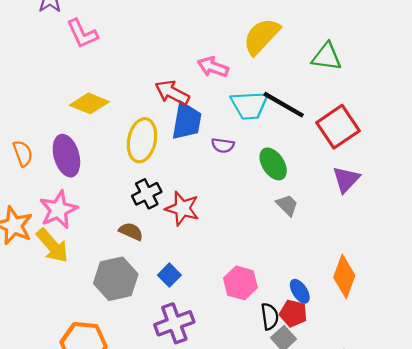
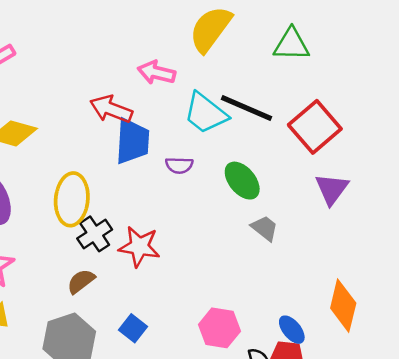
cyan trapezoid: (249, 105) -> (206, 113), turned 48
yellow ellipse: (142, 140) -> (72, 199), moved
brown semicircle: (131, 231) -> (81, 281), turned -55

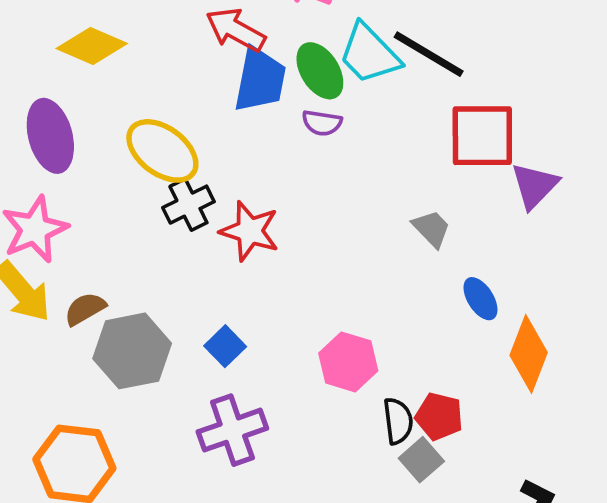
red square: (315, 127) -> (482, 136), moved, turned 33
green ellipse: (242, 181) -> (320, 71), moved
yellow ellipse: (72, 199) -> (162, 151), turned -66
brown semicircle: (81, 281) -> (85, 309), moved
blue ellipse: (292, 330) -> (481, 299), moved

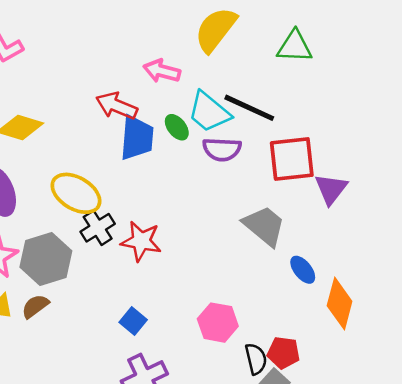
green ellipse: (320, 71) -> (177, 127), size x0.7
purple semicircle: (322, 123) -> (222, 149), moved, size x1.4
gray trapezoid: (432, 229) -> (264, 226), size x1.6
gray hexagon: (132, 351) -> (46, 259), moved

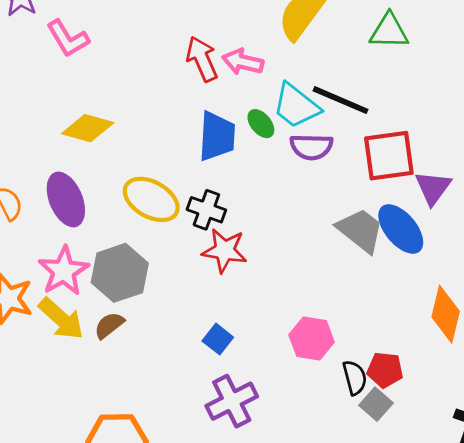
red arrow: (117, 106) -> (202, 59), moved, turned 45
black cross: (98, 228) -> (206, 210), moved, turned -36
blue ellipse: (303, 270) -> (401, 229), moved, size x1.6

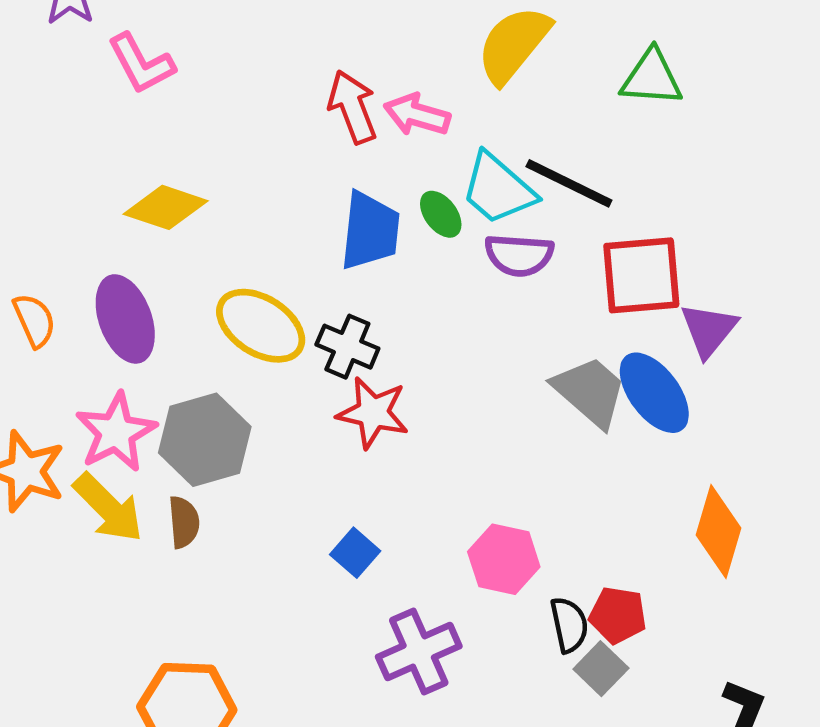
brown semicircle: (109, 325) -> (184, 522), turned 120
purple cross: (232, 401) -> (419, 651), moved

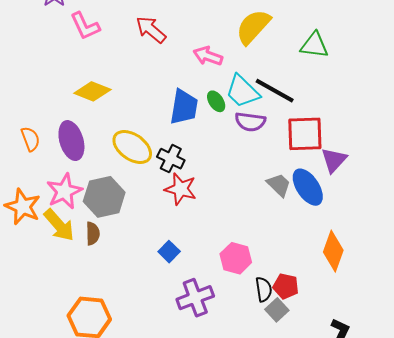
red arrow: (353, 107) -> (151, 30), moved, turned -32
gray trapezoid: (590, 392) -> (279, 185), size x0.7

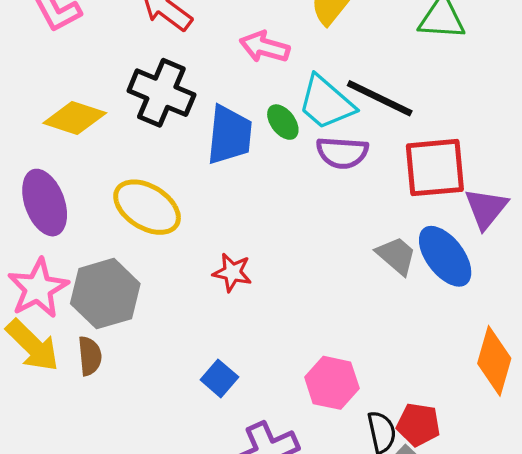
black cross: (171, 159) -> (161, 93), moved, size x1.4
red star: (181, 189) -> (232, 272), size x0.7

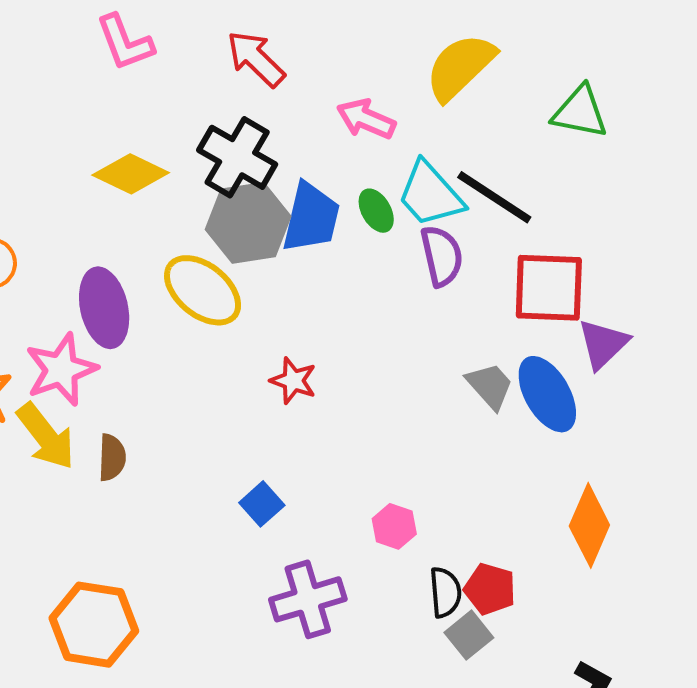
purple semicircle: (342, 153) -> (442, 256), turned -114
purple ellipse: (45, 203) -> (104, 308), moved
gray hexagon: (105, 294) -> (248, 223), moved
pink hexagon: (332, 383) -> (394, 526), size x0.7

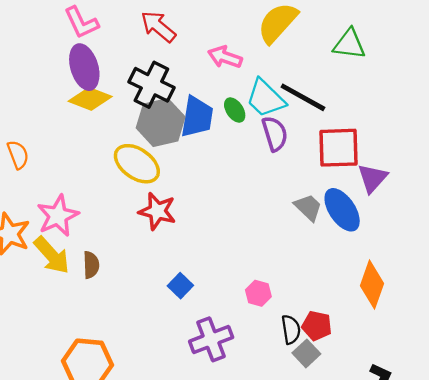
purple ellipse: (104, 308) -> (84, 67), moved
red star: (293, 381) -> (157, 211), moved, size x1.4

